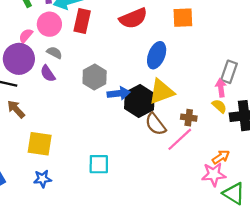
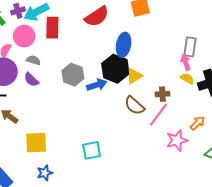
yellow triangle: (162, 92) -> (134, 76), size x0.7
black hexagon: (139, 101) -> (115, 69), moved
pink star: (214, 174) -> (177, 140), moved

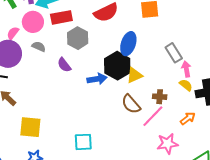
red rectangle: (52, 28) -> (61, 17), turned 70
gray rectangle: (190, 47) -> (174, 53), moved, turned -48
gray hexagon: (73, 75) -> (78, 38), moved
purple semicircle: (31, 80) -> (64, 65), moved
orange arrow: (197, 123) -> (188, 118), moved

